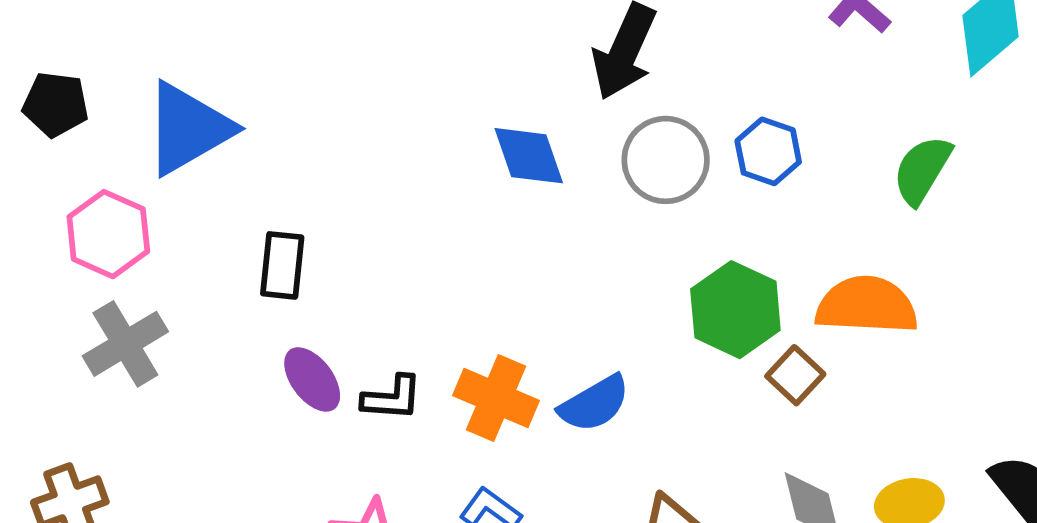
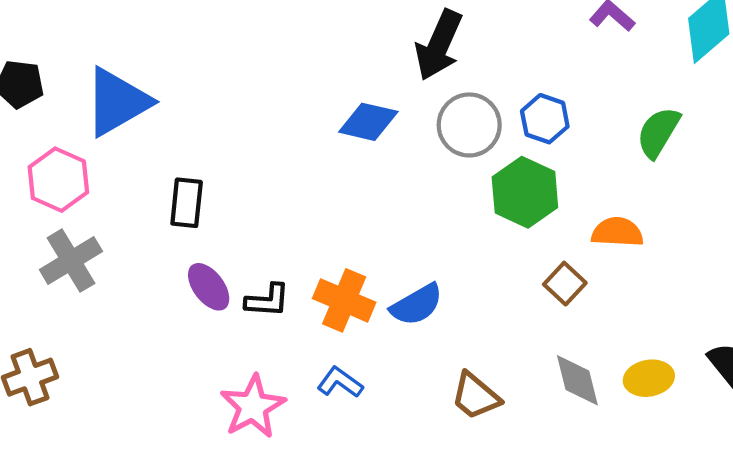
blue diamond: (529, 156) -> (368, 122), turned -58
orange semicircle: (867, 305) -> (617, 232), size x0.7
green hexagon: (735, 310) -> (525, 192), moved

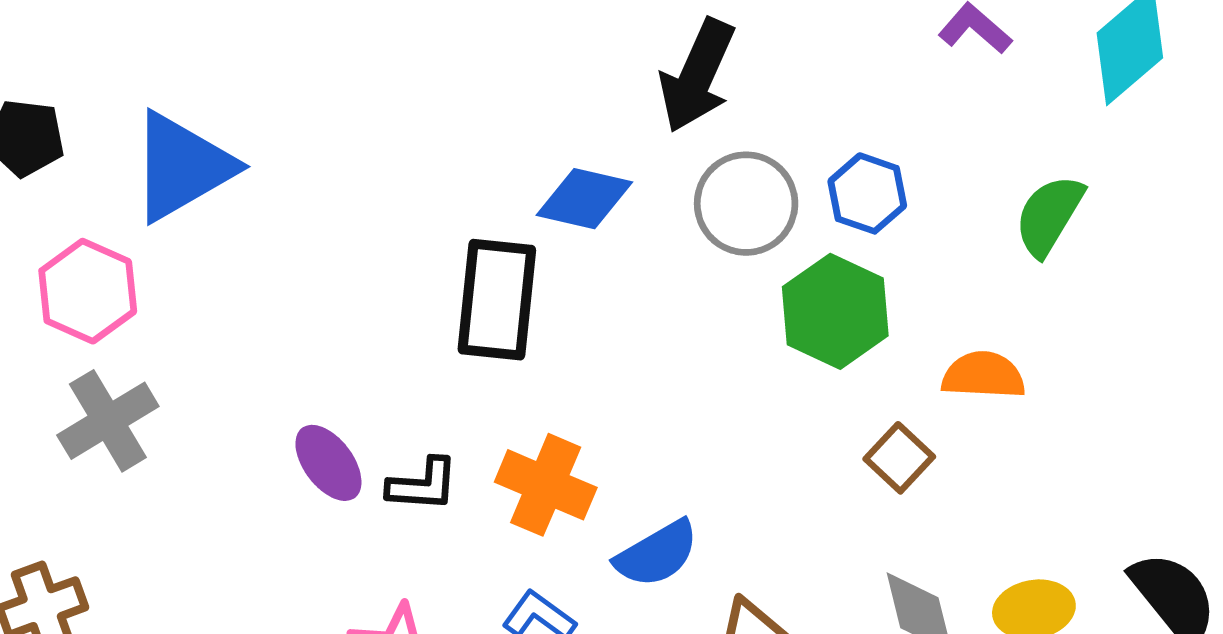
black rectangle: (187, 203) -> (497, 300), moved, size x1.5
blue semicircle: (417, 305) -> (657, 554), moved

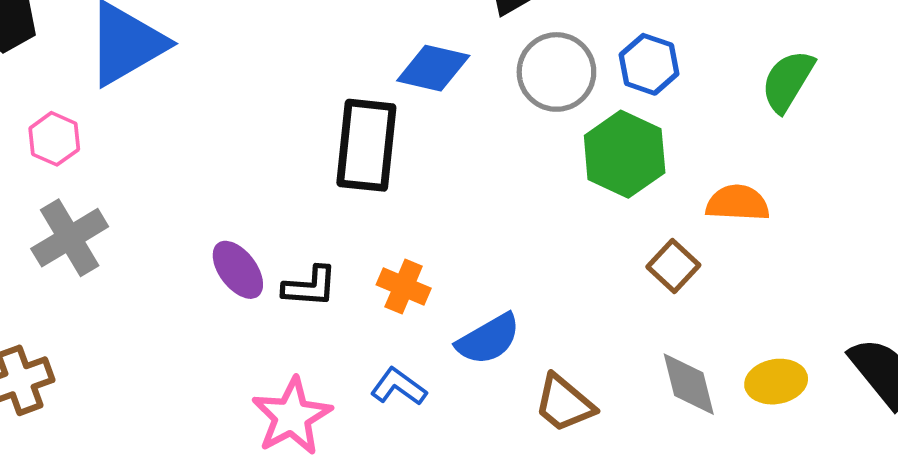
pink hexagon: (88, 291) -> (54, 139), size x0.7
orange cross: (546, 485) -> (404, 287), size x0.7

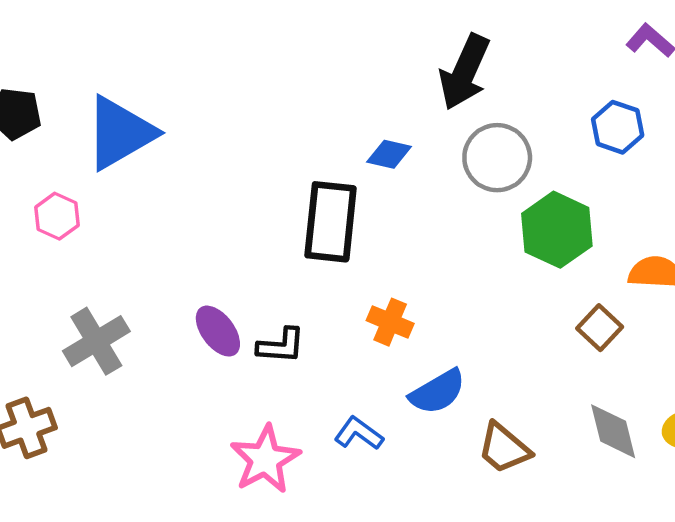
blue hexagon: (649, 64) -> (618, 127), moved
blue diamond: (433, 68) -> (389, 154), size x0.7
gray cross: (70, 238) -> (96, 341), moved
orange cross: (404, 287) -> (390, 322), moved

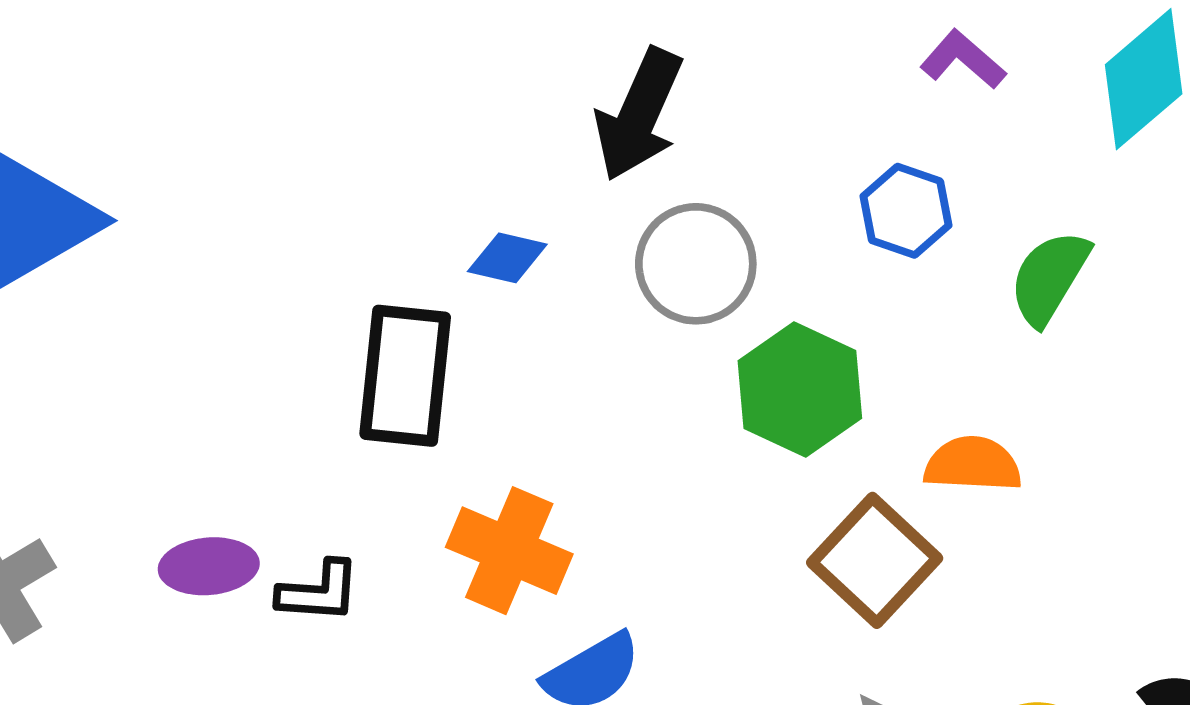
orange cross: (390, 322) -> (509, 551), size x1.5
brown square: (600, 328) -> (875, 560), size x1.6
purple ellipse: (218, 331) -> (209, 566), turned -58

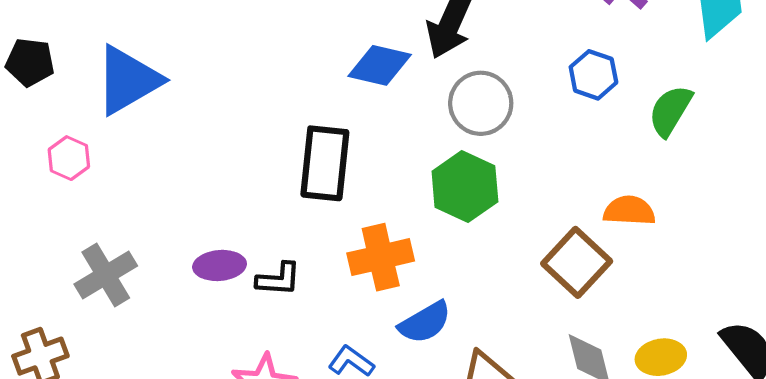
blue diamond: (507, 258) -> (380, 65), moved, size x1.5
green hexagon: (800, 390) -> (465, 186), moved
orange cross: (509, 551) -> (381, 257), turned -36

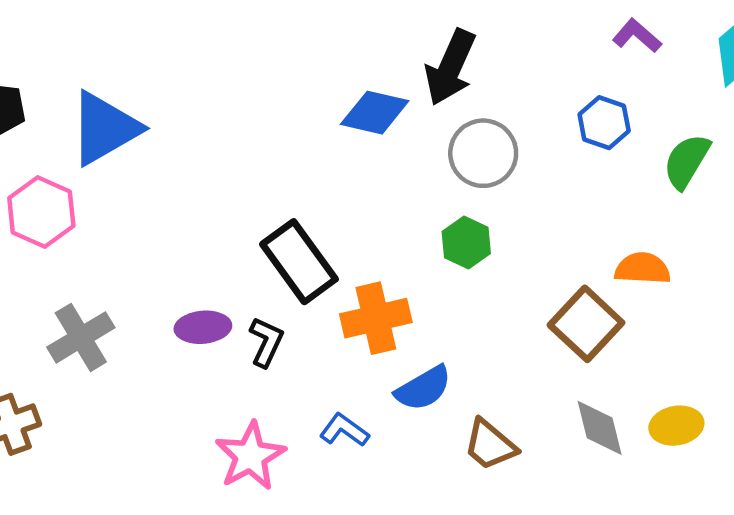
pink hexagon: (69, 158) -> (41, 212), size x1.5
black rectangle: (325, 163) -> (299, 262), moved, turned -42
green hexagon: (465, 186) -> (466, 242), size x0.7
black L-shape: (279, 279) -> (266, 342), turned -69

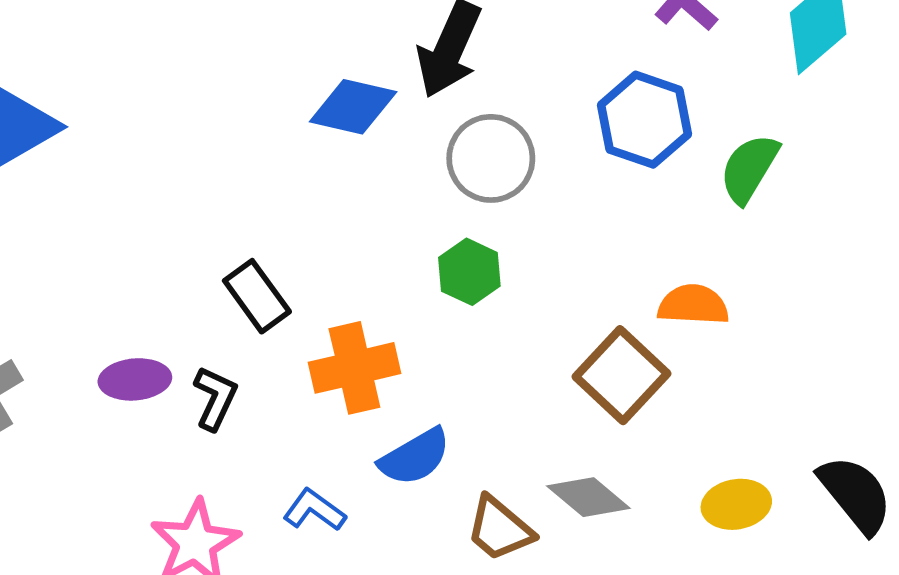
blue hexagon: (604, 123) -> (644, 120), size x1.4
black rectangle: (299, 262) -> (257, 296), size x0.7
gray diamond: (600, 428) -> (588, 497), moved, turned -36

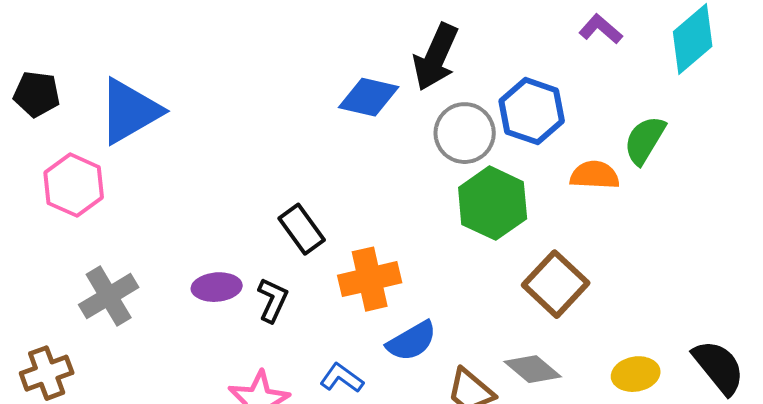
blue hexagon: (644, 120) -> (532, 111), moved
green hexagon: (469, 272) -> (493, 203), moved, size x1.6
orange semicircle: (693, 305) -> (595, 175), moved

